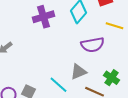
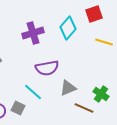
purple semicircle: (92, 45) -> (47, 68), moved
cyan line: (58, 85) -> (33, 92), moved

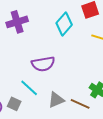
purple cross: (33, 33) -> (17, 22), moved
gray triangle: (68, 88) -> (56, 100), moved

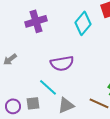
gray triangle: (56, 100) -> (66, 105), moved
gray square: (14, 104) -> (33, 103), turned -32

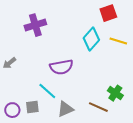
cyan diamond: (83, 23) -> (91, 39), moved

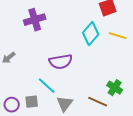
gray triangle: (65, 109) -> (65, 104), turned -30

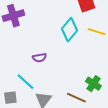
purple semicircle: (61, 62) -> (39, 58), size x0.6

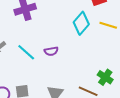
cyan line: (25, 82) -> (26, 52), moved

